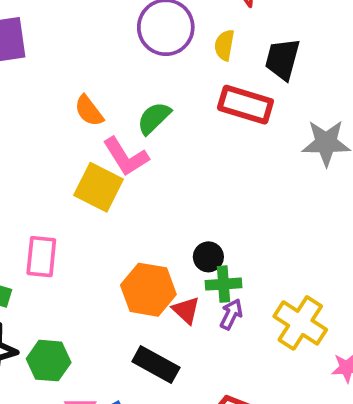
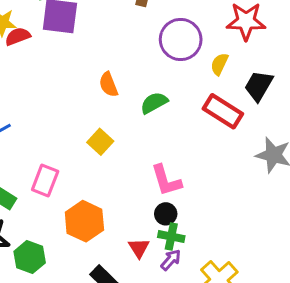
pink L-shape: (126, 157) -> (166, 180), moved
yellow square: (99, 187) -> (100, 142), size x0.7
orange hexagon: (148, 290) -> (84, 221), moved

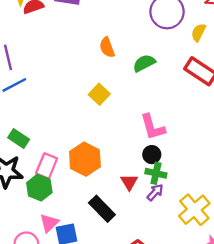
pink rectangle: (45, 180) -> (47, 166), moved

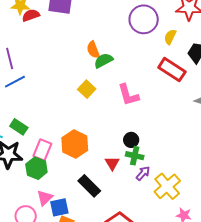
green semicircle: (144, 63) -> (103, 60), moved
pink L-shape: (153, 127) -> (128, 95), moved
purple arrow: (155, 192) -> (143, 173), moved

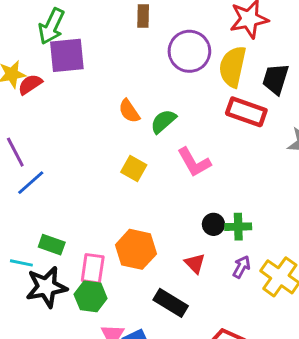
yellow semicircle: (170, 37) -> (233, 67), size x1.8
green semicircle: (103, 60) -> (163, 121), moved
green cross: (135, 156) -> (238, 227), moved

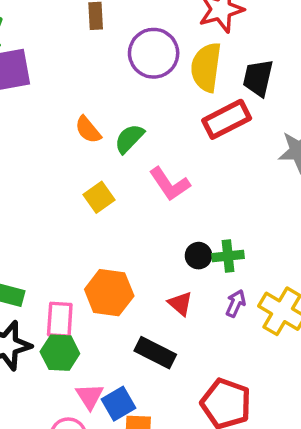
red rectangle: (246, 112) -> (227, 119), turned -42
yellow square: (134, 169) -> (99, 197), turned 30

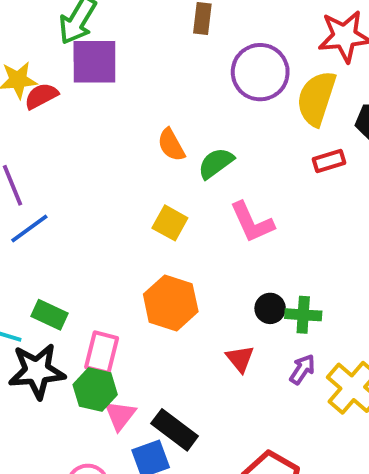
red rectangle: (227, 119) -> (329, 161), size x0.6
yellow square: (99, 197) -> (170, 223), turned -36
orange hexagon: (109, 293) -> (171, 303), moved
black rectangle: (155, 353) -> (175, 430), moved
pink triangle: (90, 396) -> (120, 415), moved

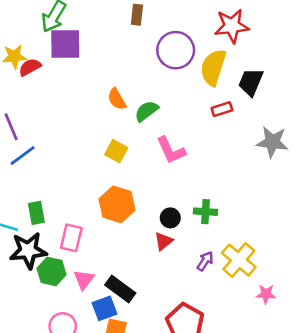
black circle: (270, 308) -> (170, 218), moved
green rectangle: (49, 315) -> (36, 213), turned 55
red triangle: (240, 359) -> (164, 241), turned 30
purple arrow: (302, 369) -> (205, 261), moved
green hexagon: (95, 390) -> (51, 271), moved

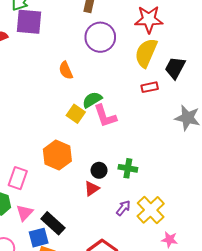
red star: (232, 26) -> (149, 19), moved
purple circle: (176, 50) -> (100, 37), moved
green semicircle: (147, 111) -> (92, 100), moved
yellow square: (116, 151) -> (76, 114), moved

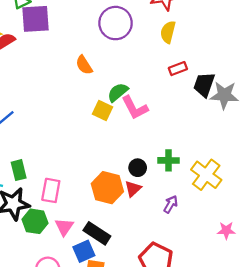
yellow semicircle: (146, 53) -> (168, 32), size x0.7
black trapezoid: (175, 68) -> (204, 85), moved
orange hexagon: (57, 155) -> (107, 188), moved
yellow cross: (151, 210) -> (206, 175), moved

